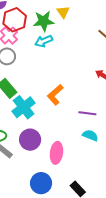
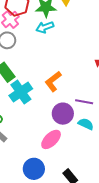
purple circle: (30, 140) -> (63, 114), moved
pink ellipse: (56, 153) -> (51, 139), turned 35

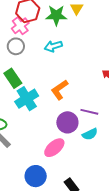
cyan arrow: (45, 27) -> (53, 46), moved
cyan semicircle: (86, 124) -> (90, 134), turned 126

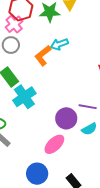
cyan arrow: (53, 46) -> (59, 44), moved
orange L-shape: (60, 90) -> (43, 56), moved

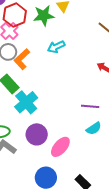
orange L-shape: (43, 56) -> (22, 59), moved
purple circle: (66, 118) -> (37, 134), moved

